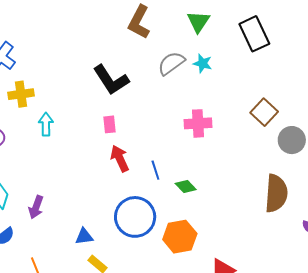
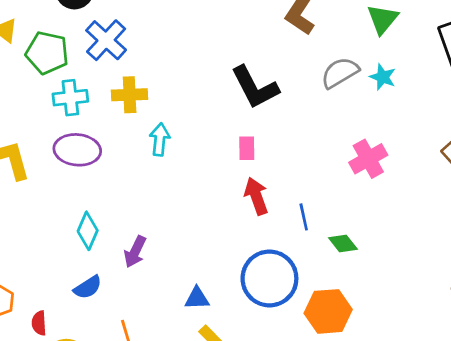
pink cross: (198, 123) -> (368, 159), turned -32

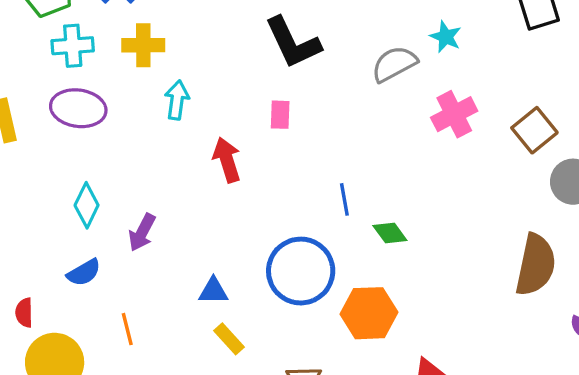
gray semicircle: (340, 73) -> (394, 64), moved
pink cross: (368, 159) -> (454, 114), moved
red arrow: (256, 196) -> (227, 160), moved

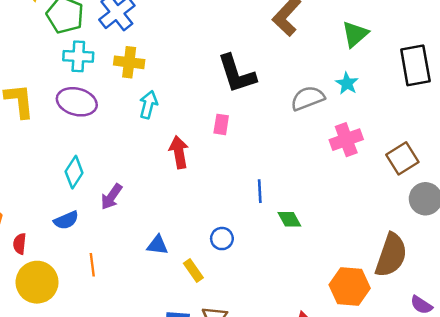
blue circle: (301, 271) -> (222, 239), size x0.5
orange hexagon: (369, 313) -> (350, 286), moved
yellow rectangle: (229, 339) -> (193, 271), moved

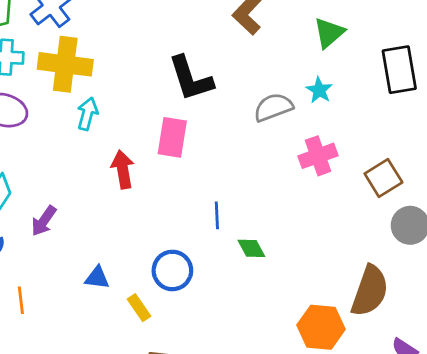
yellow cross: (129, 62) -> (65, 64), size x1.5
pink rectangle: (221, 124) -> (172, 137), size x1.6
blue circle: (222, 239) -> (172, 270), size x1.5

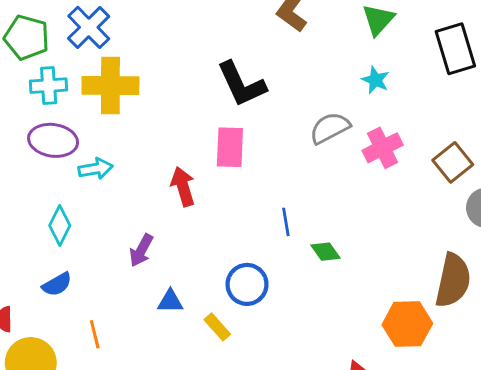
gray semicircle: (273, 107) -> (330, 128), moved
cyan arrow: (87, 114) -> (96, 169), moved, turned 72
purple arrow: (44, 221) -> (141, 250), moved

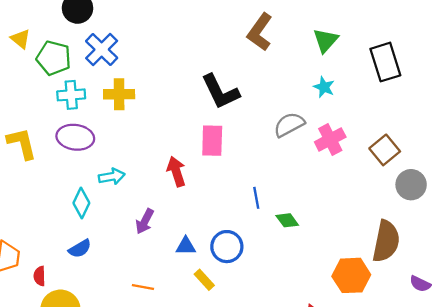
yellow cross: (110, 86) -> (119, 94), size x0.7
cyan arrow: (96, 169) -> (112, 177), moved
blue triangle: (170, 301) -> (186, 246), moved
orange line: (95, 334) -> (143, 287), moved, turned -65

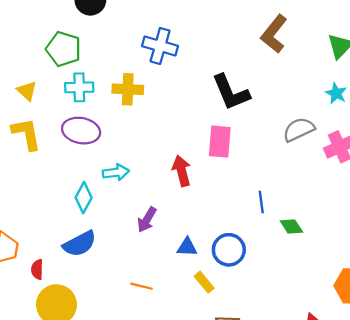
yellow triangle: (20, 39) -> (27, 91), moved
blue cross: (102, 50) -> (160, 46), moved, turned -32
blue semicircle: (80, 249) -> (80, 244), size x1.4

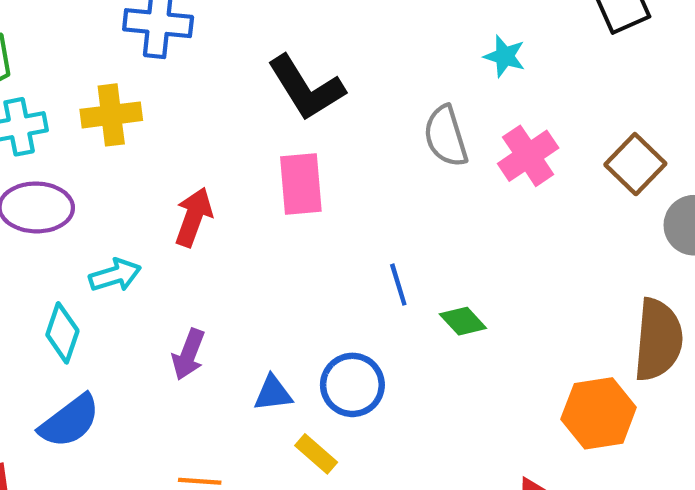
gray semicircle: (299, 130) -> (446, 136), turned -72
red arrow: (182, 171) -> (194, 217), moved, turned 44

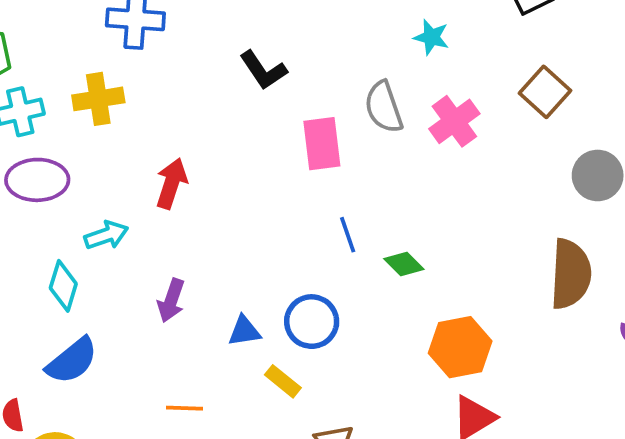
black L-shape: (306, 88) -> (263, 70), size x0.7
brown square: (635, 164) -> (545, 92), moved
pink rectangle: (301, 184) -> (322, 144), moved
orange hexagon: (599, 413) -> (460, 347), moved

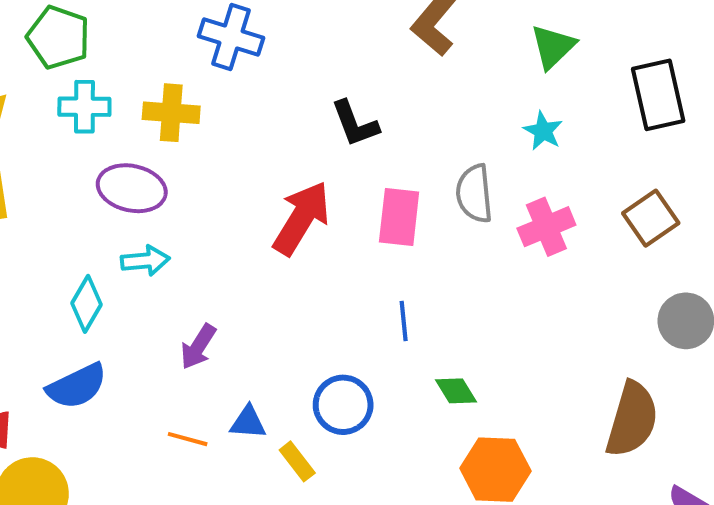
purple ellipse: (37, 180) -> (132, 188), moved
red arrow: (171, 183) -> (302, 218), moved, size x1.4
green diamond: (404, 264) -> (456, 391), moved
blue triangle: (244, 331) -> (248, 422), moved
orange line: (184, 408) -> (188, 439), moved

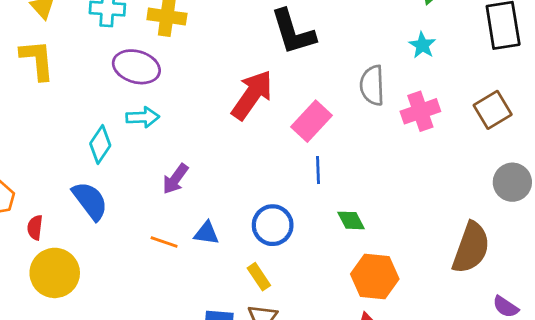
black L-shape: (355, 124) -> (293, 32), size x1.4
pink rectangle: (399, 217) -> (312, 121), moved, turned 33
blue semicircle: (77, 386) -> (90, 201), turned -105
yellow rectangle: (297, 461) -> (259, 277), moved

